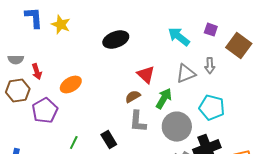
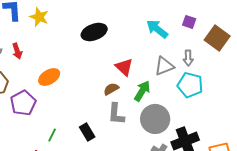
red arrow: (37, 72) -> (17, 51), moved
cyan pentagon: (212, 108) -> (190, 85), moved

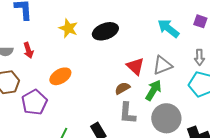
yellow star: (39, 17) -> (68, 28), moved
gray triangle: (164, 66) -> (162, 65), moved

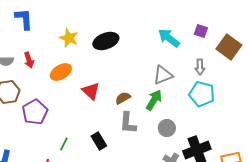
red triangle: (135, 66) -> (91, 91), moved
orange ellipse: (60, 76) -> (61, 72), moved
gray circle: (166, 118) -> (167, 128), size x0.6

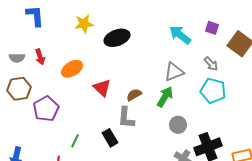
yellow star: (69, 38) -> (84, 24), moved, turned -30
gray arrow: (200, 67) -> (211, 64), turned -42
gray L-shape: (128, 123) -> (126, 118), moved

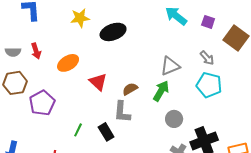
cyan arrow: (180, 35) -> (176, 16), moved
green line: (75, 141) -> (78, 130), moved

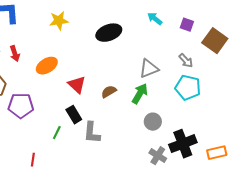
cyan arrow: (176, 16) -> (155, 19), size x0.7
black ellipse: (113, 32) -> (109, 33), moved
purple pentagon: (42, 103) -> (21, 106), turned 30
gray L-shape: (122, 112) -> (92, 133), moved
black rectangle: (106, 132) -> (74, 115), moved

